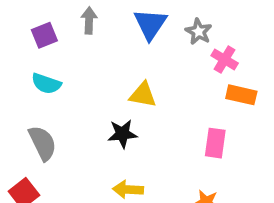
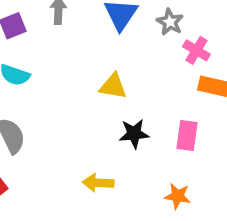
black star: (122, 134) -> (134, 134), moved

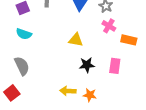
pink cross: (196, 50) -> (109, 26), moved
orange star: (178, 196) -> (90, 95), moved

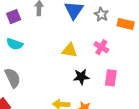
pink cross: (109, 26) -> (101, 47), moved
orange rectangle: (129, 40) -> (126, 24), moved

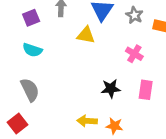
yellow triangle: (70, 50) -> (86, 35), moved

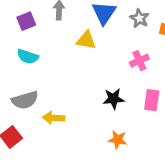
pink cross: (134, 54) -> (139, 61), turned 35
gray semicircle: (30, 90) -> (25, 100), turned 100
yellow arrow: (87, 121) -> (54, 118), moved

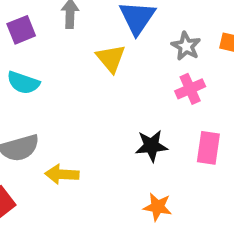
gray star: (139, 18) -> (186, 46), moved
yellow triangle: (86, 40) -> (111, 58), turned 40

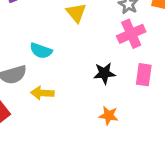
cyan semicircle: (23, 83) -> (41, 51), moved
pink cross: (190, 89) -> (131, 34), size x1.4

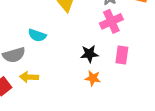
yellow arrow: (42, 93) -> (29, 77), moved
orange star: (109, 116) -> (93, 78), moved

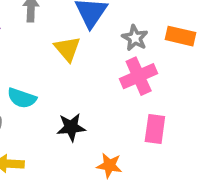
black star: (89, 54) -> (71, 127), moved

